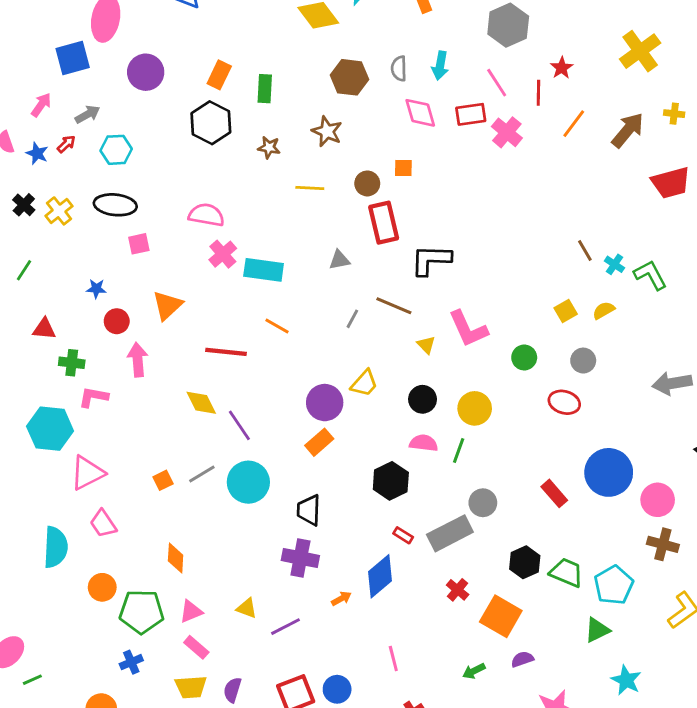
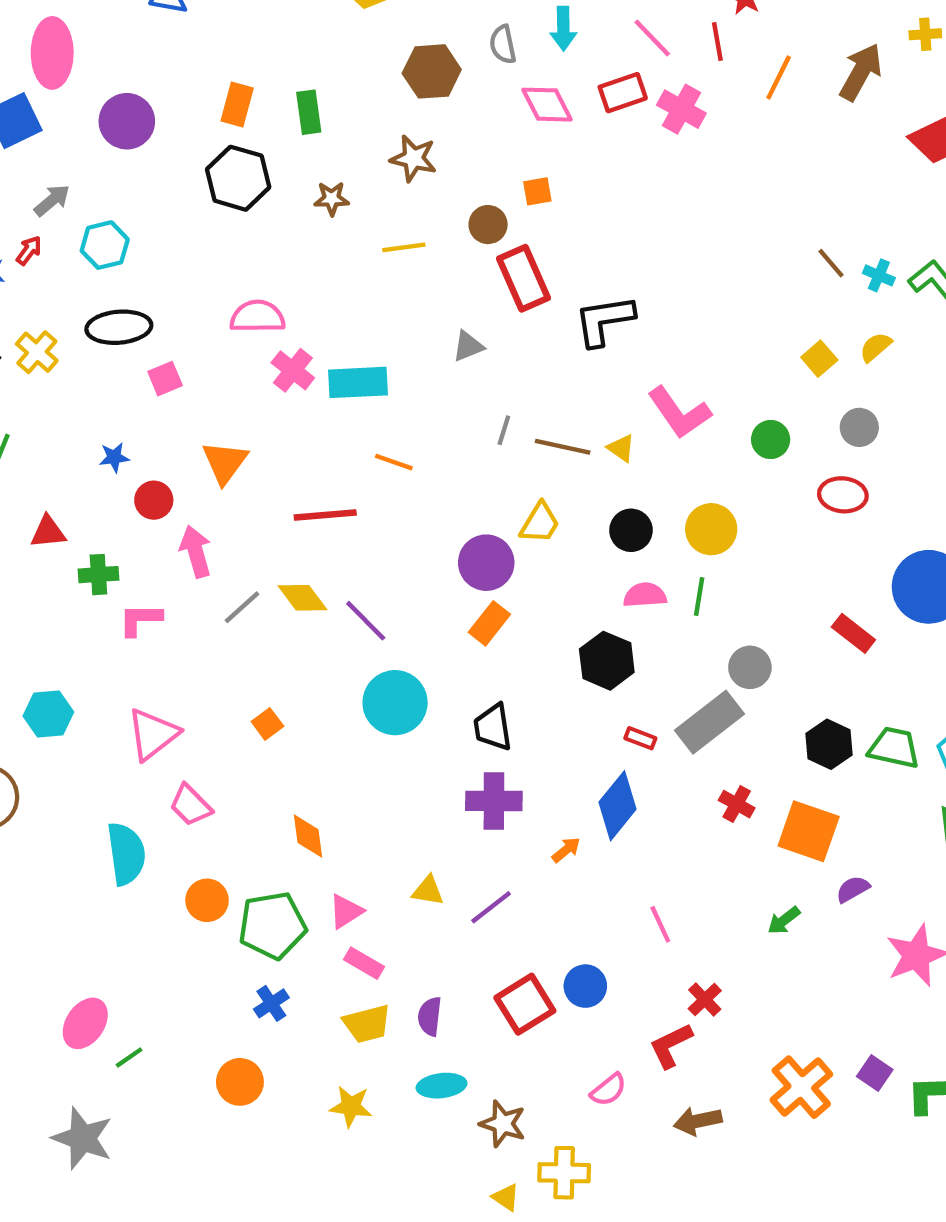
brown line: (394, 306) -> (563, 447), moved
cyan hexagon: (50, 429) -> (48, 714), moved, size x0.7
gray line: (202, 474) -> (242, 607), moved

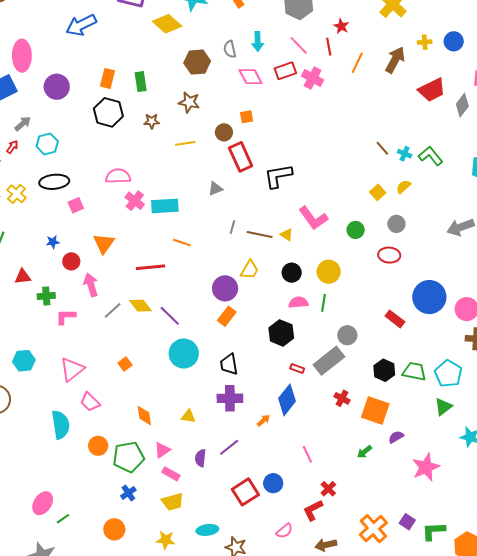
yellow triangle: (428, 891) -> (188, 416), moved
purple semicircle: (430, 1016) -> (200, 458), moved

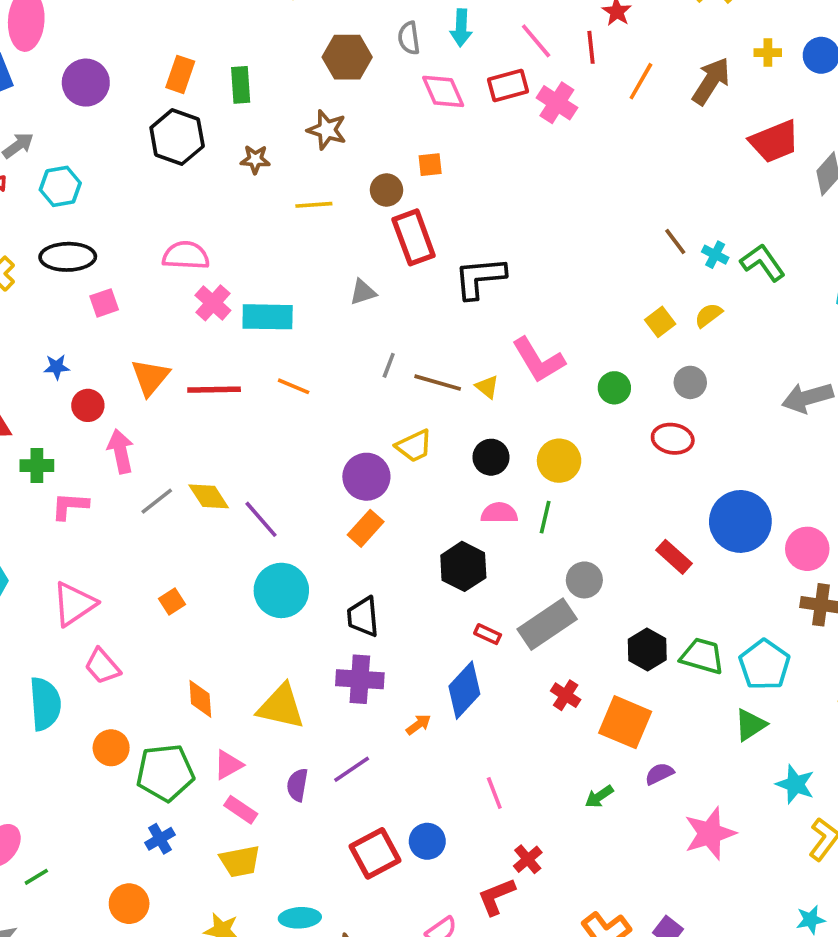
red line: (150, 267) -> (214, 390), moved
yellow trapezoid: (250, 270) -> (414, 446), turned 30
yellow triangle: (188, 416) -> (281, 707), size x1.8

